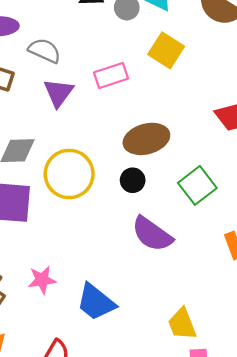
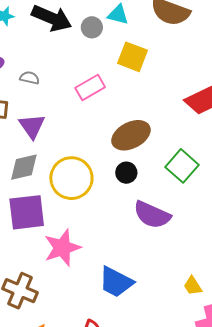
gray semicircle: (45, 51) -> (30, 78), size x0.7
purple triangle: (58, 93) -> (32, 126), moved
pink star: (42, 280) -> (62, 248), moved, size x1.5
yellow trapezoid: (182, 324) -> (193, 286), size x0.7

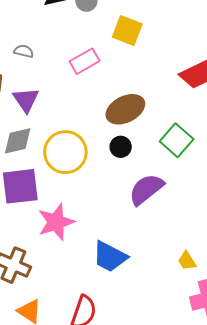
purple semicircle: (152, 215) -> (146, 189), turned 117

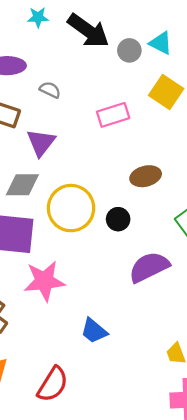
brown ellipse: (125, 109) -> (146, 176), size x0.7
black circle: (121, 147) -> (118, 219), moved
blue trapezoid: (110, 257) -> (94, 331), size x0.7

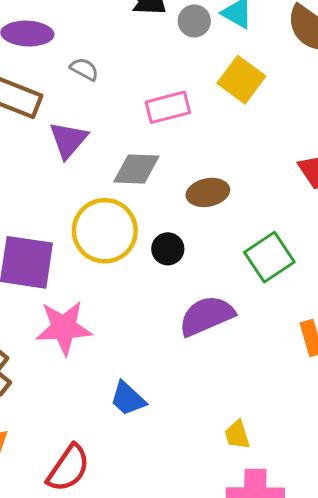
gray diamond: (22, 185) -> (136, 169), moved

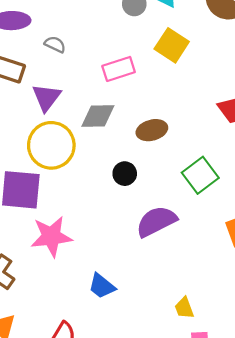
yellow circle: (105, 231) -> (51, 145), moved

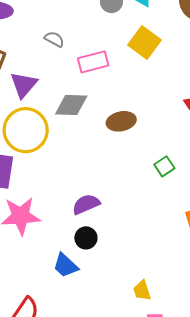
gray semicircle: (55, 44) -> (54, 39), moved
black circle: (125, 174) -> (86, 238), moved
green square: (200, 175) -> (164, 166), size x0.6
purple semicircle: (156, 221) -> (86, 204), moved, size x0.7

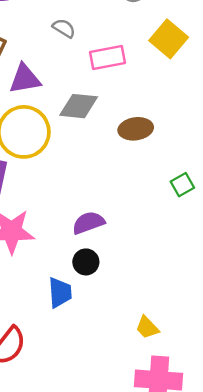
purple triangle: (24, 85) -> (25, 79), turned 36
blue trapezoid: (65, 265) -> (60, 292), turned -140
yellow trapezoid: (142, 291) -> (147, 327), turned -30

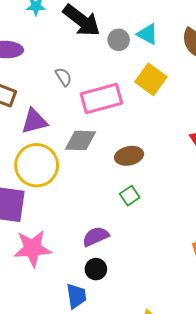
gray semicircle: (64, 28) -> (63, 77), turned 30
pink rectangle: (107, 57) -> (101, 98), size x1.4
green square: (182, 185) -> (130, 196), moved

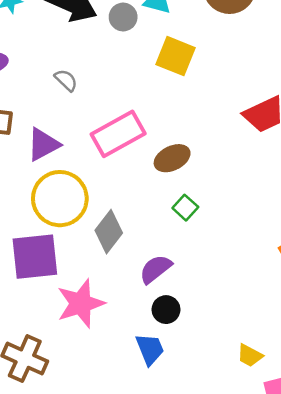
pink rectangle: (101, 98) -> (118, 134), moved
gray diamond: (80, 140) -> (109, 232), moved, turned -40

